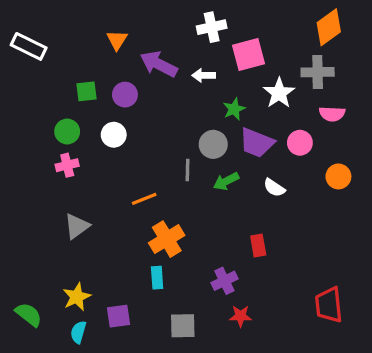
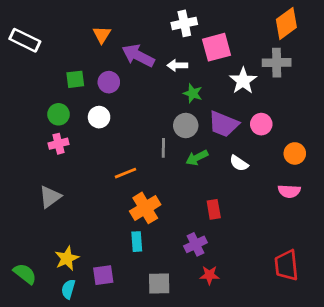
green star: (234, 109) -> (193, 93), moved, turned -30
pink semicircle: (332, 114) -> (289, 191), moved
gray triangle: (77, 226) -> (50, 197), moved
red rectangle: (258, 245) -> (214, 209), moved

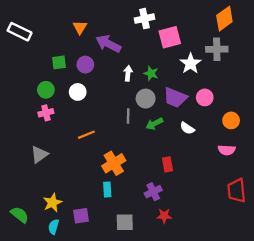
white arrow: (177, 65) -> (128, 73), moved, turned 96
orange line: (126, 173) -> (86, 135), moved
red trapezoid: (286, 265) -> (237, 191), moved

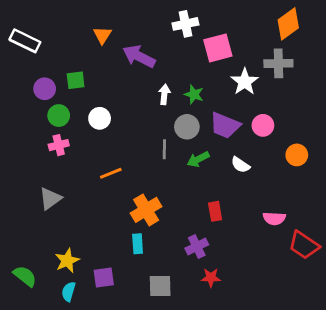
purple circle: (85, 65) -> (45, 89), moved
pink semicircle: (227, 150) -> (274, 218), moved
red trapezoid: (237, 191) -> (304, 245), turned -50

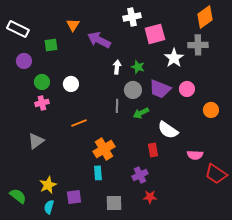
green square: (76, 80) -> (51, 45), moved
purple circle: (45, 89) -> (24, 61), moved
white semicircle: (240, 165) -> (168, 130), moved, size x1.5

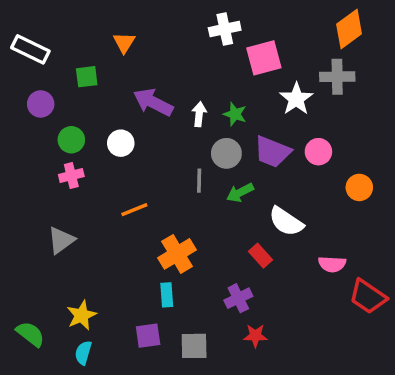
purple arrow: (99, 40) -> (153, 102), moved
red rectangle: (153, 150) -> (260, 256), turned -32
purple square: (74, 197) -> (148, 336), moved

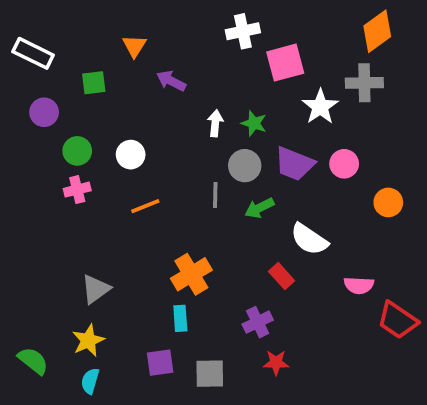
purple arrow: (153, 102) -> (171, 81), moved, size x0.7
orange line: (134, 210) -> (145, 206), moved
gray triangle: (61, 240) -> (96, 289), moved

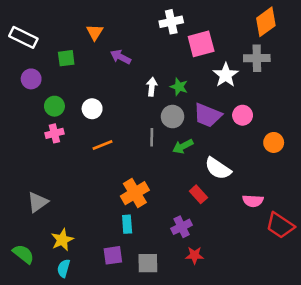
gray triangle: (96, 289) -> (38, 202), moved

